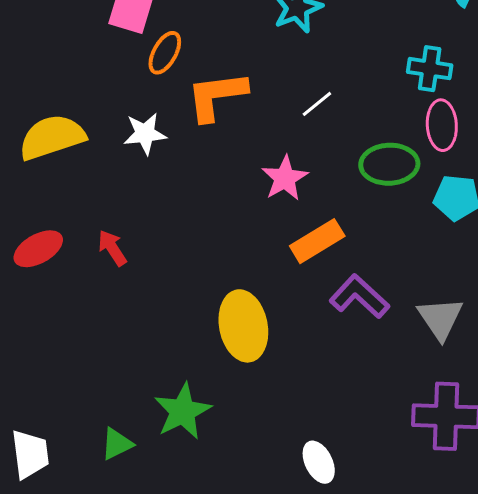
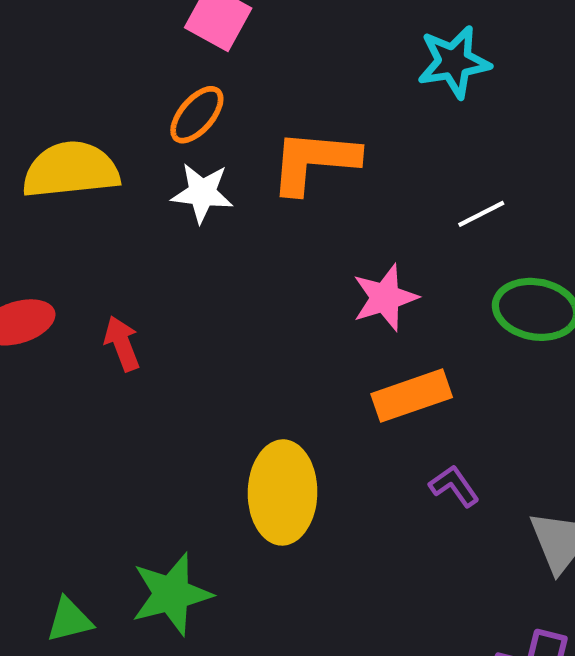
orange ellipse: (165, 53) -> (197, 115), moved
white line: (317, 104) -> (481, 214), moved
purple L-shape: (359, 296) -> (454, 486), size x0.6

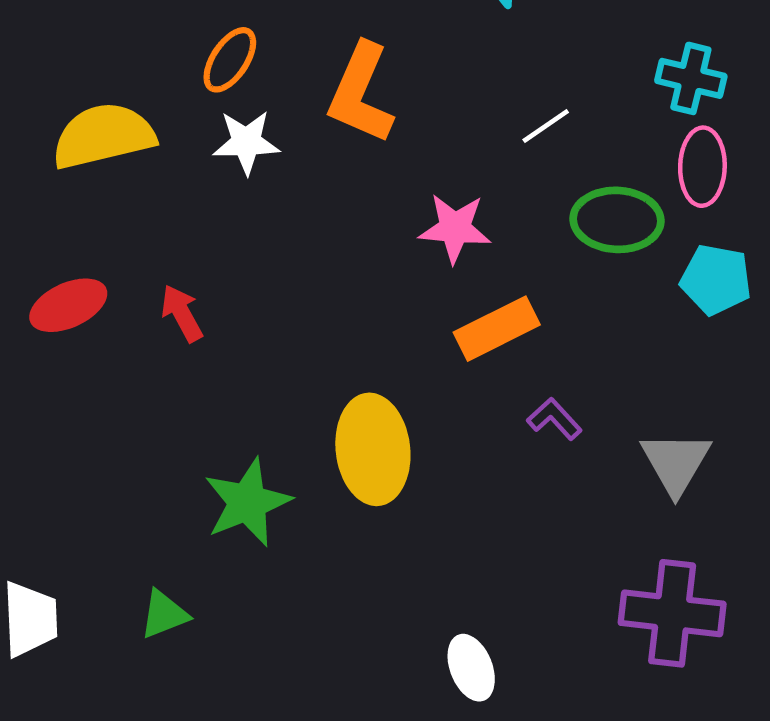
orange L-shape: (314, 161) -> (361, 93), turned -64
pink star: (385, 298) -> (455, 228), turned 30
green star: (172, 594) -> (247, 502), moved

